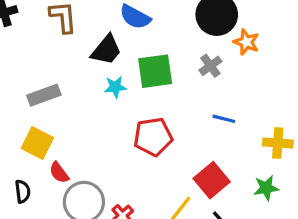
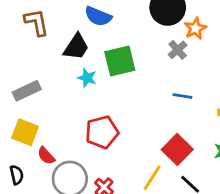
orange star: (246, 42) -> (195, 28), turned 30
gray cross: (210, 66) -> (178, 50), moved
cyan star: (115, 87) -> (87, 78), turned 30
red pentagon: (153, 137) -> (102, 132), moved

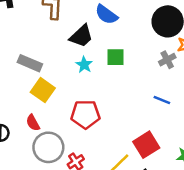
green square: (120, 61) -> (116, 57), size x0.7
gray rectangle: (27, 91) -> (30, 63), turned 35
yellow square: (25, 132) -> (43, 90), moved

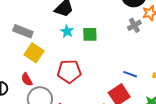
green square: (116, 57) -> (90, 34), moved
blue line: (162, 100) -> (130, 74), moved

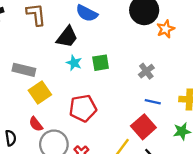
gray cross: (134, 25) -> (146, 71), moved
yellow square: (34, 53) -> (40, 93), turned 30

